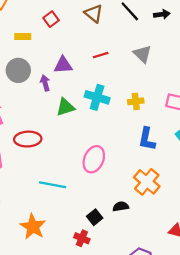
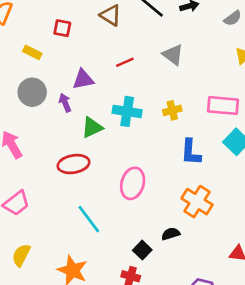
red square: (51, 19) -> (62, 28), turned -35
yellow rectangle: (23, 36) -> (32, 52), turned 35
red ellipse: (28, 139) -> (73, 164), moved
cyan line: (53, 185) -> (89, 219), turned 50

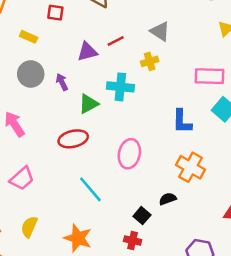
purple triangle: (83, 79) -> (87, 52), moved
yellow cross: (172, 110) -> (150, 61), moved

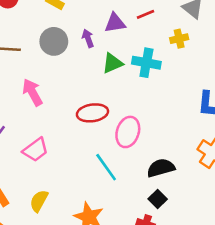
purple arrow: (62, 82) -> (88, 38), moved
green triangle: (88, 104) -> (112, 63), moved
pink ellipse: (129, 154) -> (128, 132), moved
black semicircle: (168, 199) -> (161, 168), moved, size x1.5

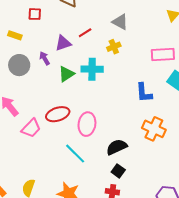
pink trapezoid: (35, 150) -> (31, 128), moved

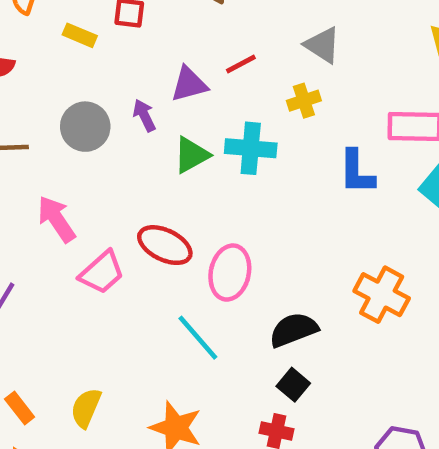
yellow rectangle: (15, 35) -> (80, 35), moved
blue L-shape: (144, 93) -> (357, 172), moved
red ellipse: (58, 114) -> (165, 245), turned 40

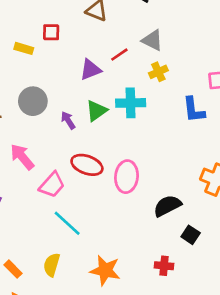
gray triangle: (323, 45) -> (152, 40), moved
purple arrow: (144, 115) -> (68, 120), moved
cyan line: (198, 338) -> (67, 223), moved
black square: (293, 385) -> (191, 235), moved

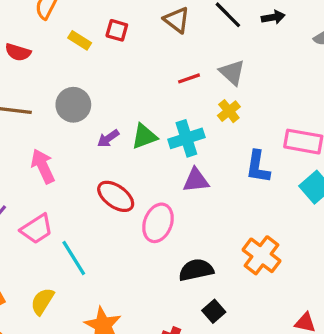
purple triangle: (90, 70) -> (196, 180), moved
yellow cross: (158, 72) -> (229, 111), turned -30
cyan cross: (131, 103) -> (186, 138), turned -32
purple arrow: (68, 120) -> (108, 138), turned -108
pink trapezoid: (52, 185) -> (37, 229), moved

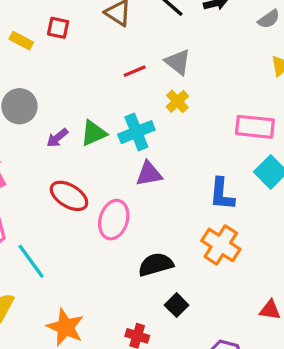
blue L-shape: (258, 167) -> (222, 194), moved

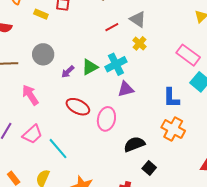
pink rectangle: (255, 127) -> (188, 55), turned 35

